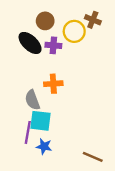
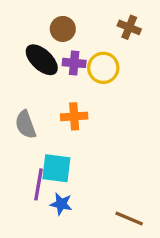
yellow circle: (74, 31) -> (103, 68), moved
gray semicircle: (32, 100) -> (26, 125), moved

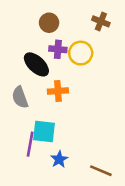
black ellipse: (42, 60) -> (36, 64), moved
blue star: (61, 204) -> (59, 159), moved, turned 30

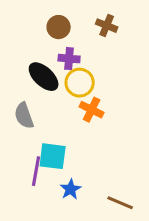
brown cross: (101, 21) -> (107, 26), moved
yellow circle: (81, 53) -> (80, 83), moved
orange cross: (58, 91) -> (92, 110), moved, turned 30

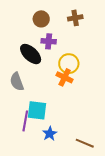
brown cross: (107, 26) -> (75, 18), turned -32
yellow circle: (80, 83) -> (69, 64), moved

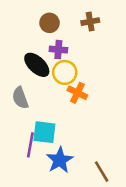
yellow circle: (69, 64) -> (65, 72), moved
blue star: (50, 134) -> (60, 160), size x1.5
brown line: (85, 143) -> (102, 172), turned 36

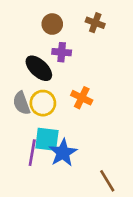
brown cross: (90, 22) -> (95, 23), turned 30
yellow circle: (65, 72) -> (43, 103), moved
blue star: (60, 160) -> (63, 153), moved

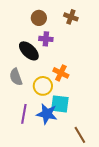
yellow circle: (43, 103) -> (43, 86), moved
cyan square: (47, 139) -> (60, 104), moved
blue star: (63, 153) -> (47, 114), turned -30

